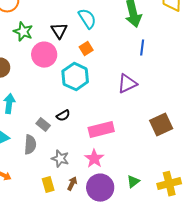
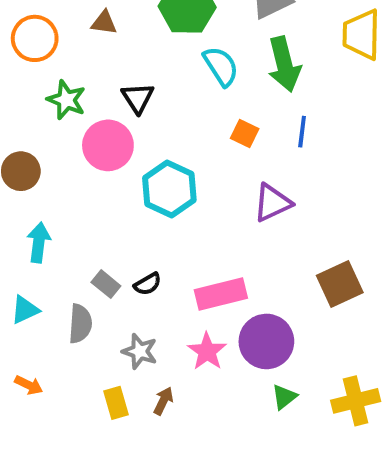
cyan semicircle: (87, 19) -> (221, 66), moved
orange square: (86, 49) -> (245, 134), moved, turned -32
black semicircle: (63, 116) -> (148, 284), moved
purple circle: (100, 188) -> (266, 341), moved

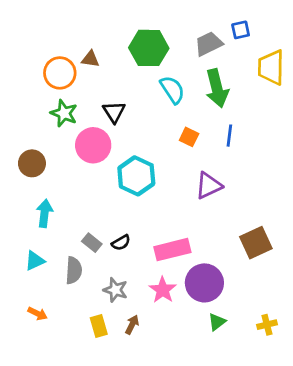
orange circle: (35, 38) -> (60, 73), moved
yellow cross: (356, 401) -> (267, 325), size x0.6

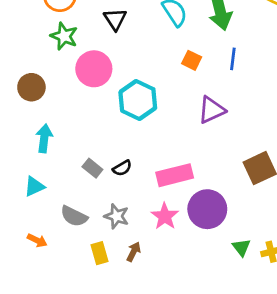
black triangle: (114, 112) -> (115, 19), moved
gray semicircle: (74, 270) -> (74, 216), moved, turned 112
green triangle: (217, 322) -> (241, 247), moved, turned -30

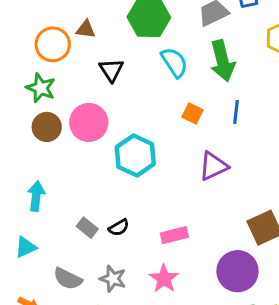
green star: (64, 36) -> (41, 88), moved
brown circle: (31, 87) -> (47, 127), moved
pink rectangle: (175, 175) -> (174, 235), size x0.7
purple circle: (207, 209) -> (237, 271), moved

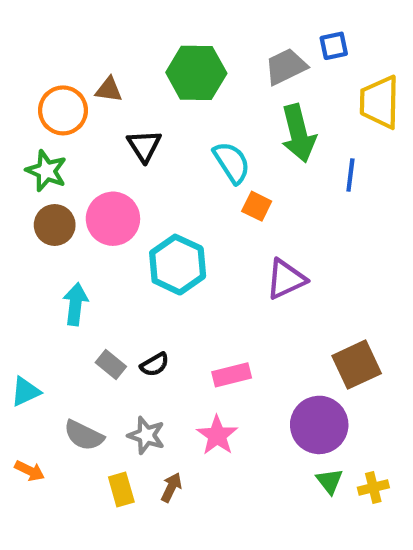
cyan semicircle: (174, 62) -> (232, 162), moved
blue line: (236, 112) -> (350, 175), moved
cyan arrow: (36, 196) -> (75, 304), moved

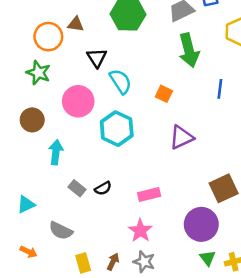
cyan semicircle: (232, 162) -> (120, 81), moved
blue line: (350, 175) -> (220, 89), moved
brown circle: (55, 225) -> (32, 120), moved
gray star: (146, 435) -> (144, 262), moved

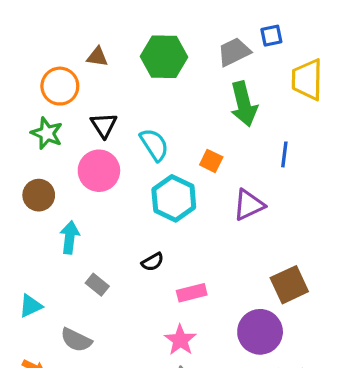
brown triangle: (76, 24) -> (97, 57), moved
black triangle: (97, 58) -> (104, 125), moved
cyan hexagon: (117, 129) -> (174, 198), moved
purple triangle: (181, 137) -> (249, 205), moved
black semicircle: (103, 188) -> (153, 262), moved

